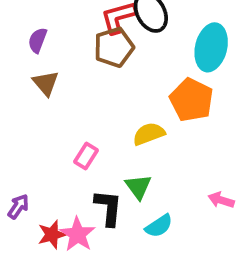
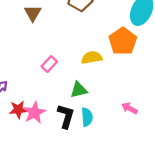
green triangle: (138, 187) -> (79, 90), turned 42
black L-shape: (108, 208) -> (66, 116), moved
cyan semicircle: (159, 226) -> (87, 117), turned -72

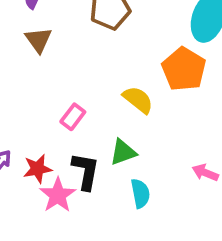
yellow semicircle: (92, 58) -> (138, 100), turned 54
red star: (18, 110) -> (38, 169), moved
black L-shape: (66, 116) -> (86, 171), moved

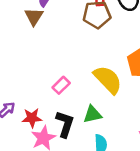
brown triangle: (38, 40) -> (34, 17), moved
yellow semicircle: (138, 100) -> (108, 80), size x1.4

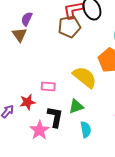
pink rectangle: (61, 85) -> (48, 86), turned 56
red star: (32, 118) -> (28, 102), moved

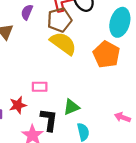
purple semicircle: (27, 19) -> (27, 12), moved
yellow semicircle: (85, 77) -> (63, 43), moved

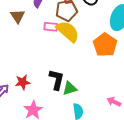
pink rectangle: (40, 87) -> (51, 27), moved
black L-shape: (49, 120) -> (57, 80), moved

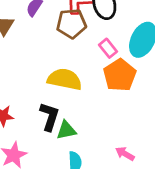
pink rectangle: (51, 27) -> (108, 48), moved, turned 40
yellow semicircle: (68, 31) -> (65, 79), moved, turned -35

